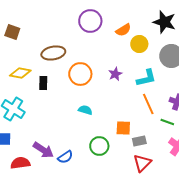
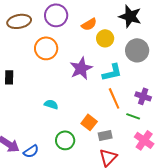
brown ellipse: (53, 53) -> (19, 21), moved
orange circle: (80, 74) -> (46, 48), moved
purple star: (115, 74) -> (81, 68), size x1.6
orange square: (123, 128) -> (89, 122), turned 35

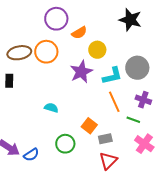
brown ellipse: (19, 21) -> (19, 53), moved
orange semicircle: (89, 24) -> (79, 33), moved
yellow circle: (105, 38) -> (97, 50), moved
gray circle: (137, 50) -> (137, 68), moved

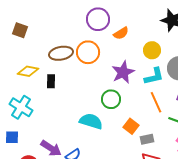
yellow circle: (97, 50) -> (152, 50), moved
cyan semicircle: (51, 108) -> (91, 121), moved, size x1.6
green circle: (65, 144) -> (111, 99), moved

